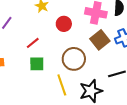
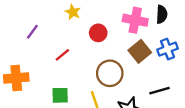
green square: (37, 64) -> (60, 95), moved

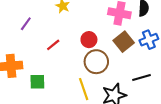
red circle: (98, 33) -> (89, 40), moved
green square: (60, 95) -> (37, 82), moved

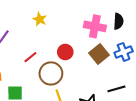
brown circle: (96, 62) -> (51, 73), moved

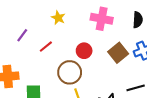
pink cross: (95, 26) -> (102, 19), moved
red line: (30, 57) -> (46, 47), moved

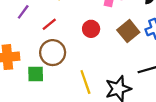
brown circle: (70, 72) -> (53, 53), moved

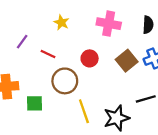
red line: (49, 24) -> (48, 54), turned 64
brown circle: (53, 53) -> (65, 81), moved

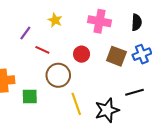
purple line: (22, 42) -> (25, 33), moved
brown square: (127, 61) -> (116, 56), turned -30

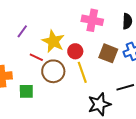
yellow star: (55, 20) -> (53, 41), moved, size x1.6
red line: (42, 50) -> (36, 57), moved
yellow line: (76, 104) -> (82, 72), moved

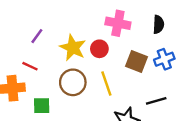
red circle: (75, 51) -> (99, 49), moved
red line: (36, 57) -> (30, 66), moved

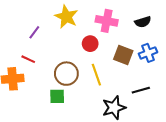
black semicircle: (158, 24) -> (143, 22), turned 70
yellow star: (73, 48) -> (66, 17), moved
green square: (42, 106) -> (57, 96), moved

